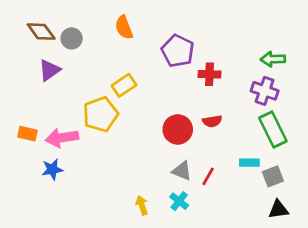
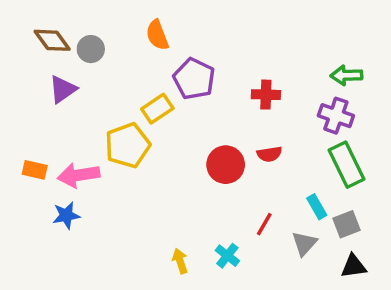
purple pentagon: (178, 51) -> (194, 79), moved
cyan rectangle: (249, 163) -> (317, 207), turned 60
gray triangle: (182, 171) -> (304, 243), moved, turned 50

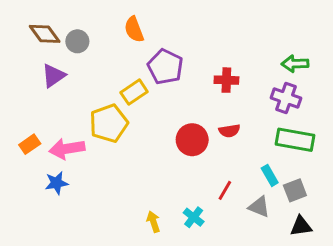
green rectangle: (346, 165) -> (295, 140), turned -54
orange rectangle: (35, 170) -> (30, 144), turned -48
gray triangle: (304, 243) -> (259, 207), turned -50

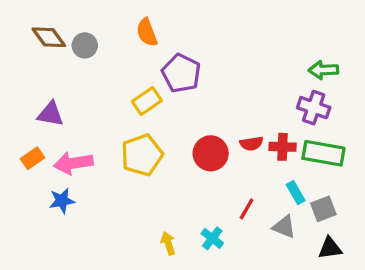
purple triangle: (54, 76) -> (50, 114), moved, turned 45
red cross: (226, 80) -> (283, 147), moved
yellow pentagon: (109, 123) -> (142, 155), moved

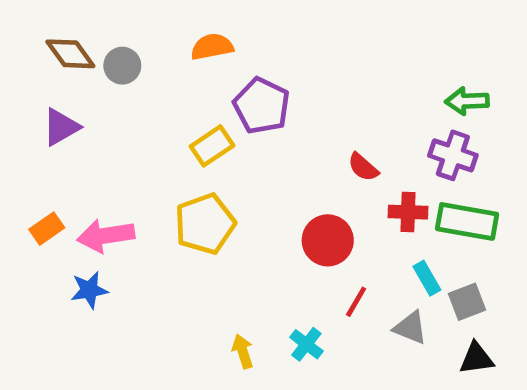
orange semicircle: (147, 32) -> (212, 47), turned 100
purple triangle: (50, 114) -> (61, 127), moved, turned -40
red semicircle: (251, 144) -> (363, 167), moved, turned 50
red circle: (211, 153) -> (328, 240), moved

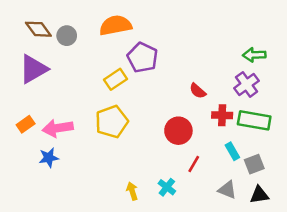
orange semicircle: (212, 47) -> (116, 25), size x1.4
purple triangle: (61, 127) -> (33, 69), size x1.4
purple cross: (453, 155) -> (247, 84), turned 35
gray triangle: (410, 328) -> (227, 190), moved

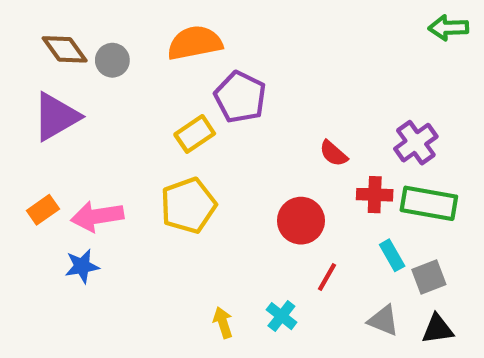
green arrow: (254, 55) -> (448, 28), moved

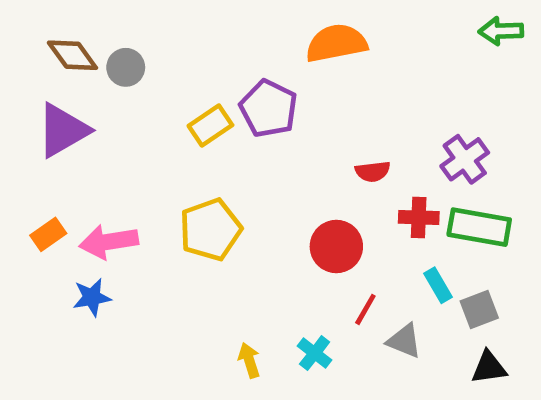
orange semicircle: (195, 43) -> (336, 43), moved
yellow rectangle: (195, 134) -> (210, 125), moved
red semicircle: (333, 153) -> (373, 171), turned -48
gray triangle: (383, 320) -> (404, 341), moved

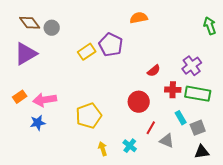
green arrow: (501, 31) -> (210, 26), moved, turned 72
orange semicircle: (336, 43) -> (139, 18), size x0.7
red semicircle: (373, 171) -> (154, 71), turned -32
yellow pentagon: (210, 230) -> (89, 116), moved

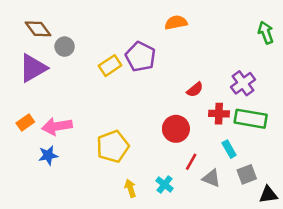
gray circle: (52, 28) -> (65, 47), moved
gray square: (198, 128) -> (247, 174), moved
black triangle: (202, 152) -> (268, 195), moved

